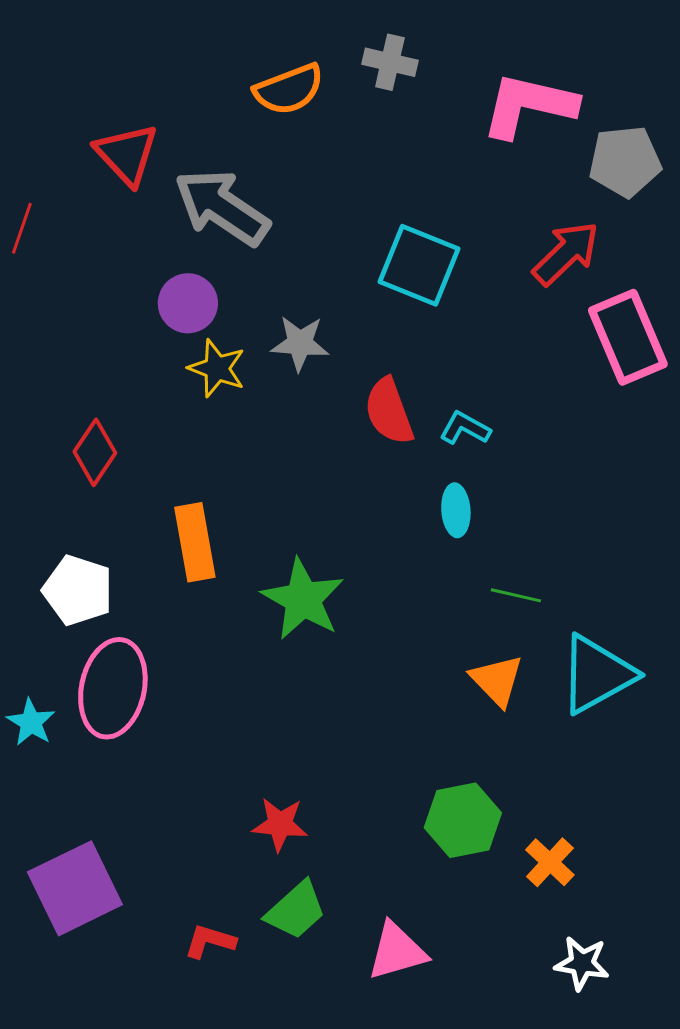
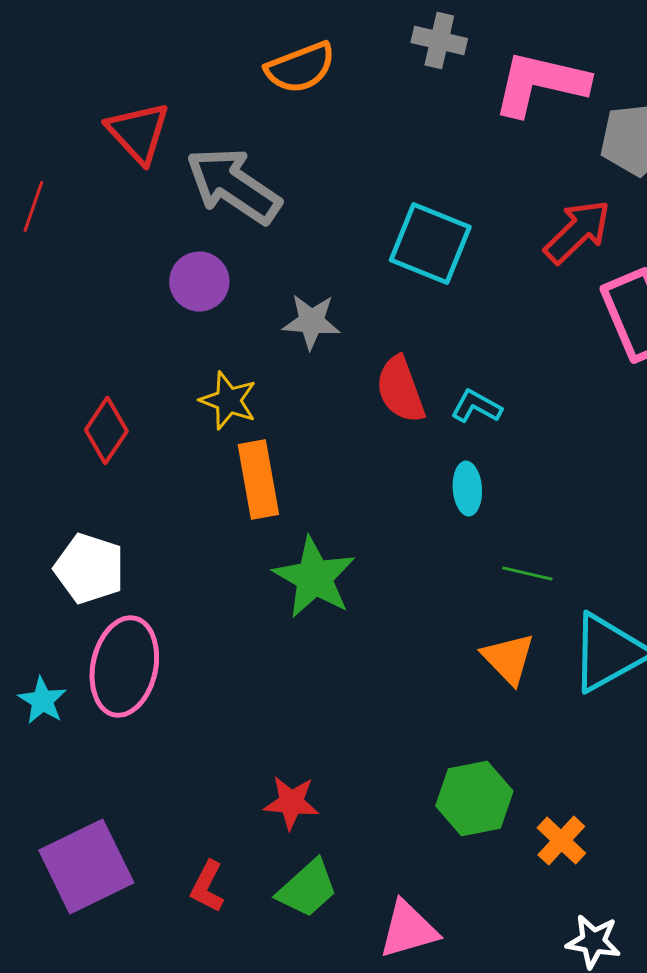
gray cross: (390, 62) -> (439, 41), moved
yellow star: (217, 368) -> (228, 401), moved
orange rectangle: (195, 542) -> (258, 480), moved
red L-shape: (210, 941) -> (207, 887), moved, turned -80

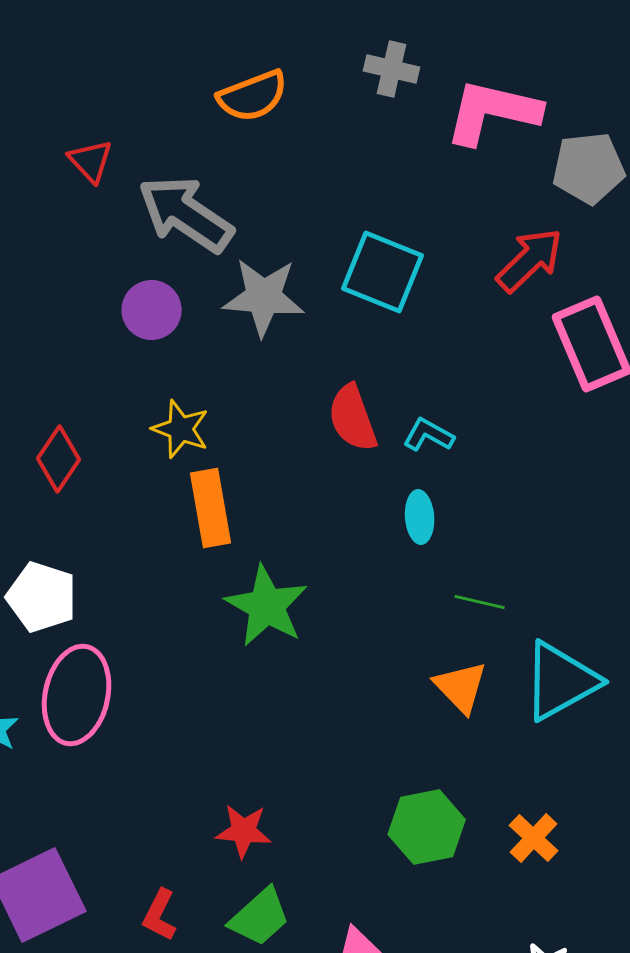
red triangle: (138, 133) -> (91, 161), size x0.7
gray star: (311, 322) -> (264, 297), moved, size x1.4
orange cross: (561, 841) -> (534, 838), moved

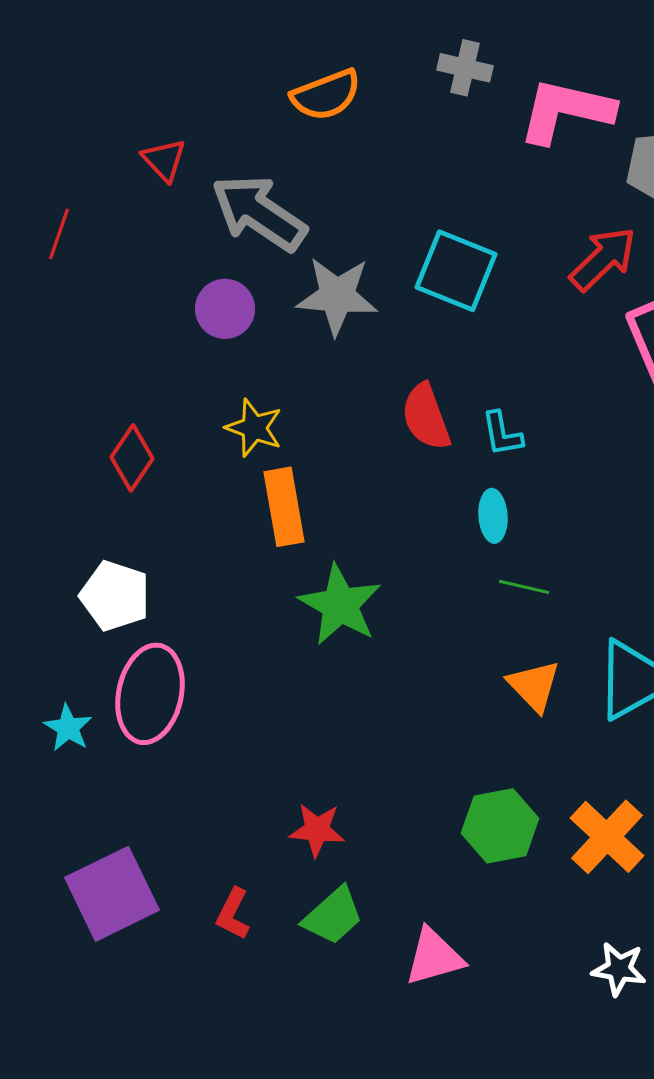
cyan L-shape: (429, 435) -> (502, 434), turned -129
green line: (480, 602) -> (524, 587), moved
orange cross: (534, 838) -> (607, 837), size x1.5

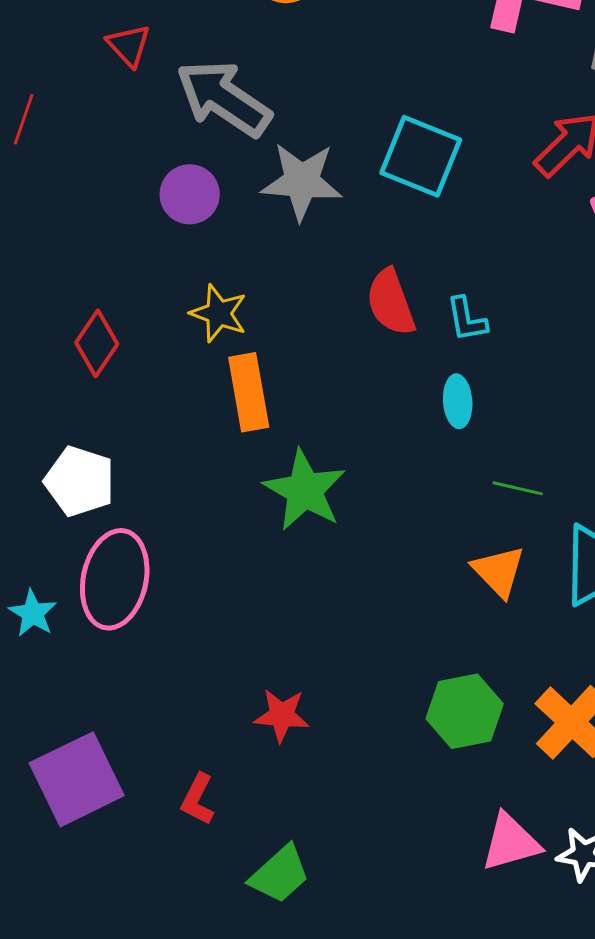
green line: (524, 587) -> (518, 488), moved
green trapezoid: (333, 916) -> (280, 874), moved
pink triangle: (434, 957) -> (511, 842), moved

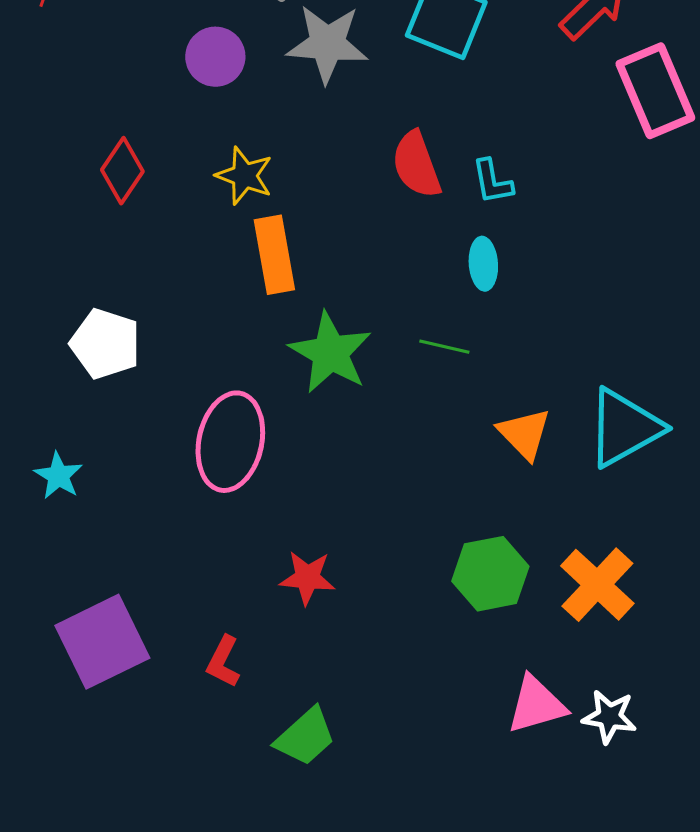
red diamond: (97, 343) -> (122, 171), moved
green line: (518, 488) -> (444, 347), moved
pink ellipse: (115, 579) -> (230, 442), moved

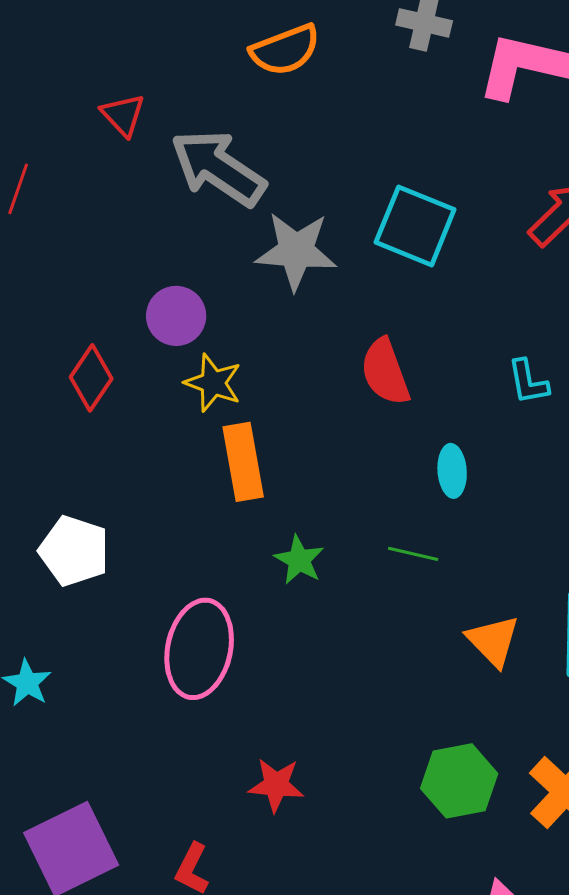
purple circle: (215, 57) -> (176, 316), moved
cyan L-shape: (492, 182) -> (528, 382), moved
green star: (330, 353) -> (299, 560), size x0.6

